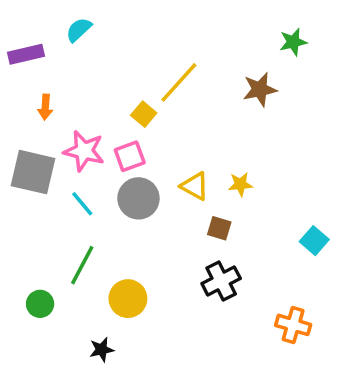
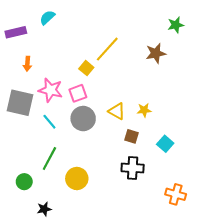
cyan square: (314, 241) -> (165, 144), moved
black cross: (221, 281) -> (133, 168), turned 30
black star: (102, 350) -> (44, 209), moved

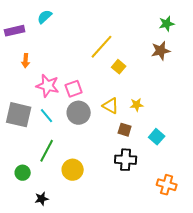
brown star: (156, 53) -> (161, 51), moved
yellow square: (86, 68) -> (119, 67), moved
gray square: (20, 103) -> (19, 115), moved

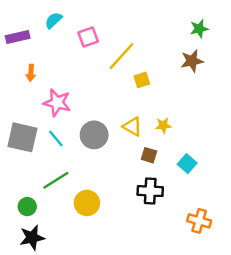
yellow square: (119, 67) -> (142, 80), turned 32
pink square: (74, 89) -> (88, 37), moved
green line: (47, 151) -> (56, 180), turned 30
black star: (42, 199) -> (32, 238), moved, size x1.5

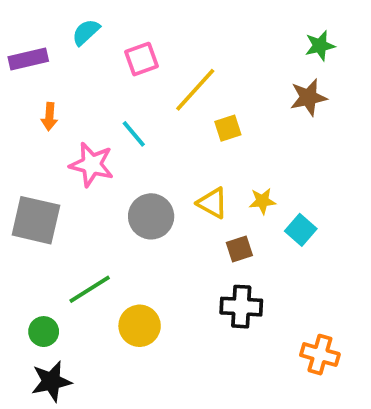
cyan line: (56, 138) -> (134, 134), moved
brown square: (149, 155) -> (239, 249), turned -35
cyan square: (187, 164) -> (301, 230), moved

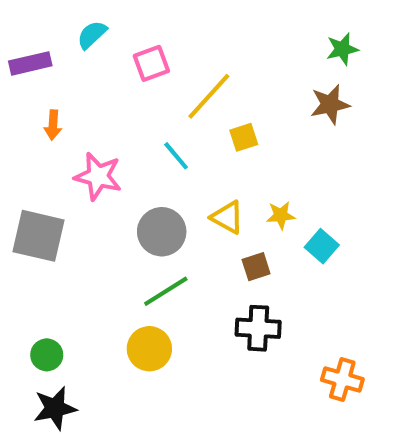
cyan line: (134, 134) -> (176, 156), moved
green line: (90, 289) -> (166, 291), moved

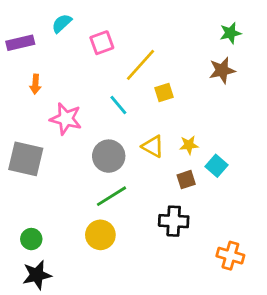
brown square: (256, 267) -> (186, 180), moved

